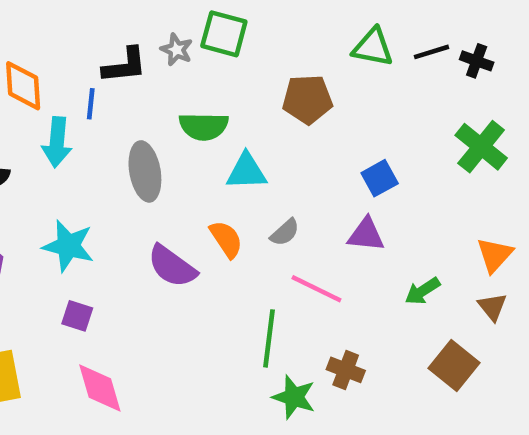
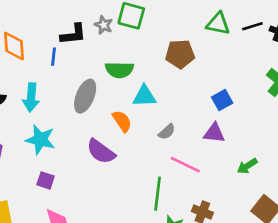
cyan arrow: (57, 142) -> (31, 97), moved
gray ellipse: (145, 171) -> (85, 96), turned 32
orange semicircle: (226, 239) -> (122, 121), moved

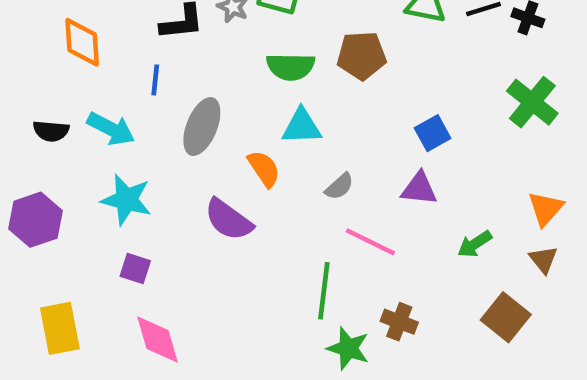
blue line: (54, 57) -> (155, 80), moved
green semicircle: (119, 70) -> (291, 67), moved
cyan arrow: (31, 97) -> (111, 129), turned -68

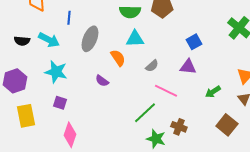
purple semicircle: (228, 220) -> (102, 81), size x0.6
green line: (324, 291) -> (145, 113), turned 40
yellow rectangle: (60, 328) -> (26, 116), moved
pink diamond: (157, 339) -> (70, 135), turned 35

